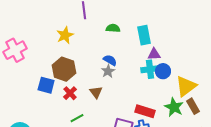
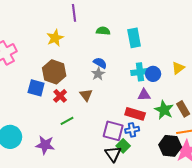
purple triangle: (154, 54) -> (144, 95), moved
yellow triangle: (186, 86) -> (178, 68), moved, size x0.6

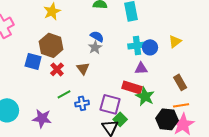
green star: (164, 110) -> (145, 96), moved
blue cross: (132, 130) -> (82, 103), moved

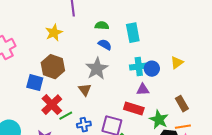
blue semicircle: (97, 36) -> (105, 45), moved
gray star: (95, 47) -> (97, 69), size x1.6
red cross: (57, 69) -> (52, 105), moved, size x1.5
green star: (145, 96) -> (159, 120), moved

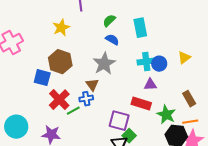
green semicircle: (102, 26) -> (109, 21), turned -48
blue cross: (84, 125) -> (86, 99), moved

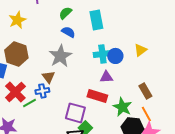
orange line: (190, 122) -> (146, 114), turned 70

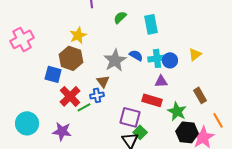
yellow star: (17, 20) -> (78, 35), moved
blue semicircle: (68, 32) -> (136, 55), moved
orange line: (146, 114) -> (218, 120), moved

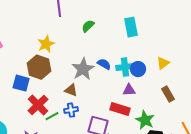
cyan rectangle: (151, 24) -> (131, 27), moved
brown triangle: (103, 81) -> (71, 90), turned -32
blue cross: (97, 95) -> (71, 110), moved
brown rectangle: (200, 95) -> (168, 94), moved

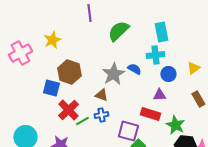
green semicircle: (88, 26) -> (118, 31), size x1.6
yellow star: (46, 44) -> (52, 40), moved
cyan cross: (125, 67) -> (155, 55), moved

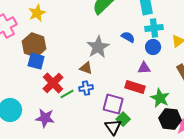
cyan cross: (155, 55) -> (154, 28), moved
blue semicircle: (134, 69) -> (128, 37), moved
brown hexagon: (69, 72) -> (34, 45), moved

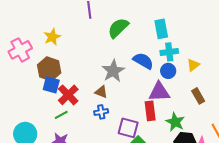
blue semicircle: (128, 37) -> (143, 61), size x1.5
purple triangle: (144, 68) -> (159, 92), size x1.6
red cross: (53, 83) -> (68, 95), moved
red rectangle: (135, 87) -> (150, 111), turned 66
green line: (67, 94) -> (61, 115), moved

